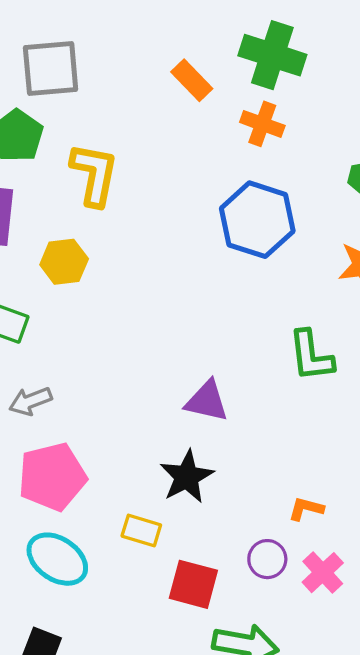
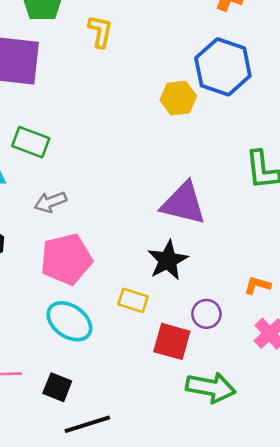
yellow L-shape: (94, 174) -> (100, 31), size x0.7
yellow hexagon: (64, 262) -> (178, 98), moved
purple triangle: (207, 401) -> (184, 203), size x1.4
purple circle: (267, 559) -> (206, 314), moved

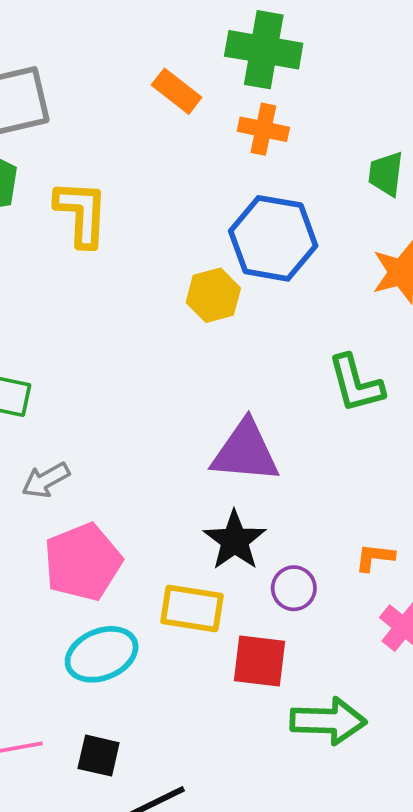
yellow L-shape: (100, 31) -> (81, 213), size x1.4
yellow rectangle: (133, 300) -> (192, 609), size x1.4
purple circle: (206, 314) -> (294, 588), moved
cyan ellipse: (69, 321) -> (102, 654), turned -48

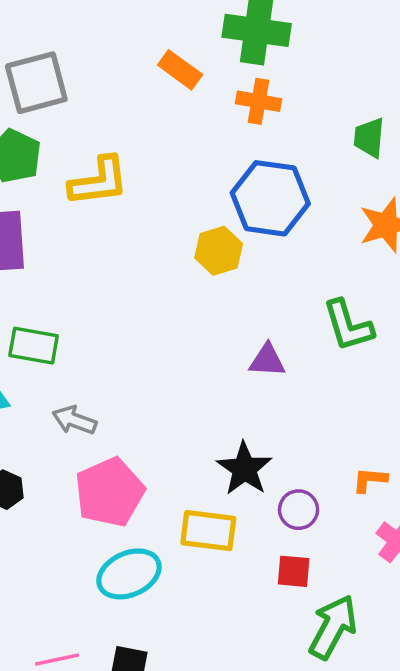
yellow L-shape: (81, 213) -> (99, 181), turned 82
purple triangle: (245, 452) -> (267, 360), moved, size x0.6
gray arrow: (46, 480) -> (74, 420), turned 51
red square: (260, 661) -> (294, 571), moved, size x0.7
green arrow: (328, 721) -> (333, 627), turned -62

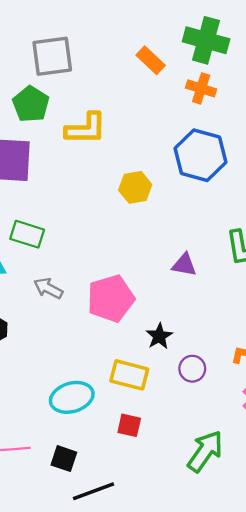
yellow hexagon: (219, 251) -> (135, 187), moved
black star: (244, 469) -> (159, 336), size x0.7
pink pentagon: (110, 492) -> (111, 298), moved
red square: (294, 571) -> (129, 425), moved

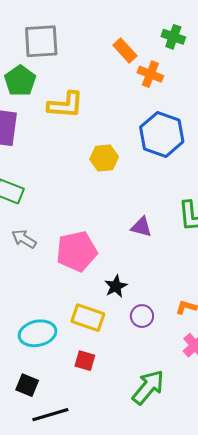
green cross: (206, 40) -> (173, 37), size x0.6
orange cross: (201, 88) -> (150, 74), moved

